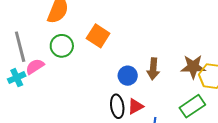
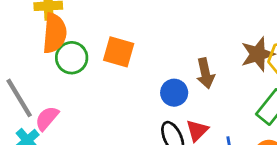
green circle: (62, 46) -> (72, 58), moved

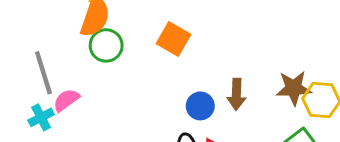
orange square: (119, 52) -> (173, 39), moved

